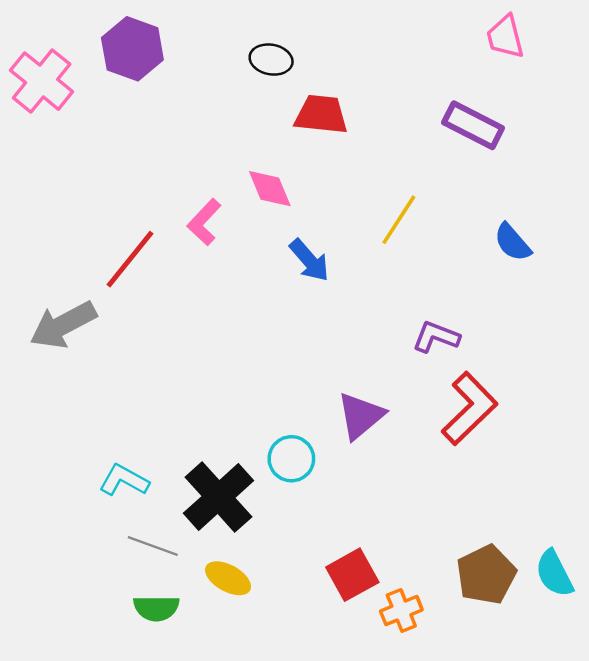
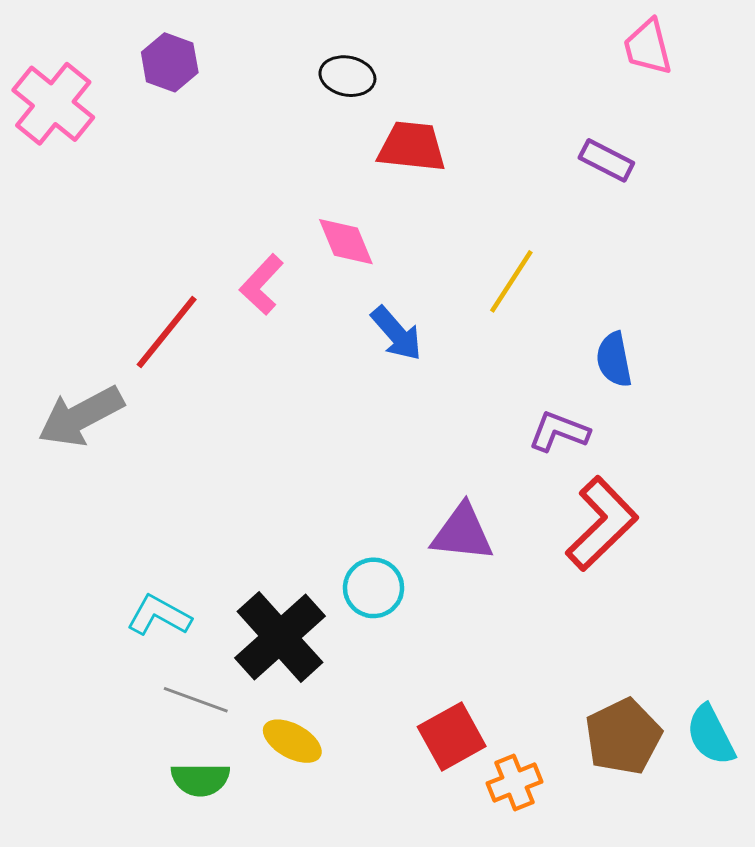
purple hexagon: (132, 49) -> (170, 62), size x0.7
purple rectangle: (473, 125) -> (606, 160), size x0.7
blue semicircle: (512, 242) -> (614, 360), moved, turned 30
purple triangle: (361, 416) -> (462, 533), turned 46

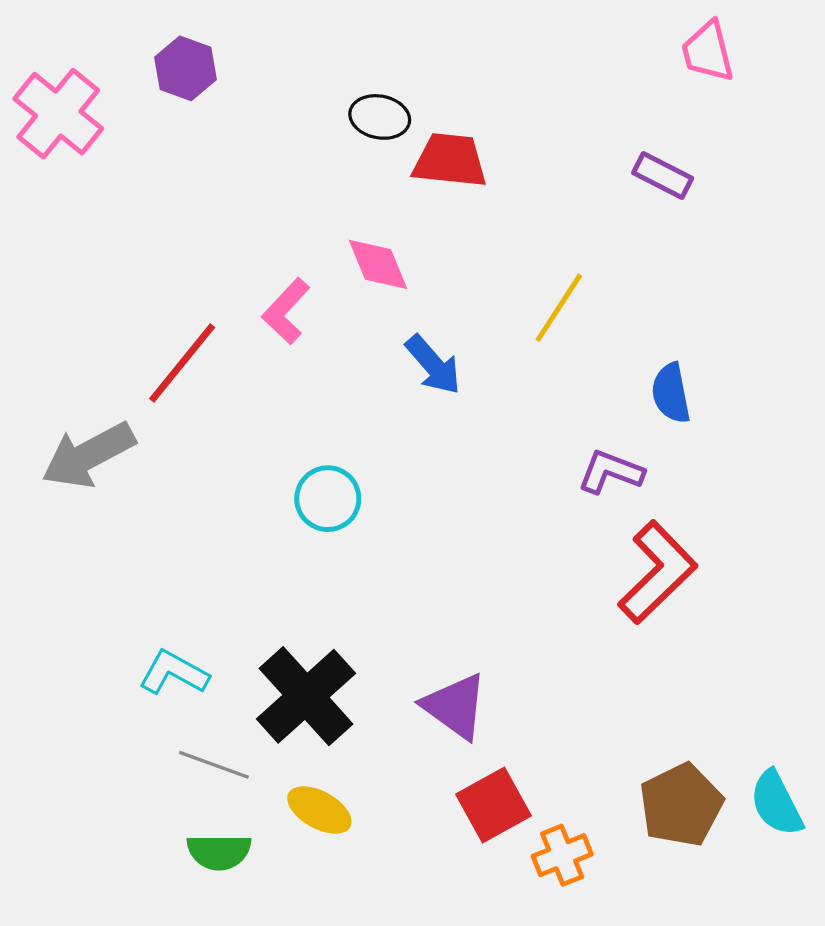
black ellipse: (347, 76) -> (380, 117), moved
purple triangle: (462, 533) -> (455, 706), moved, turned 30
cyan circle: (374, 588) -> (328, 499), moved

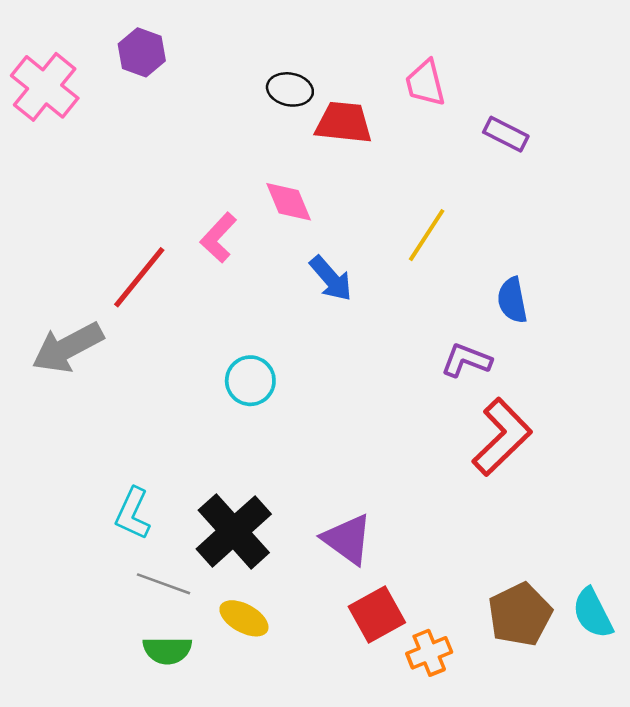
pink trapezoid: (708, 52) -> (425, 83), moved
cyan L-shape: (174, 673) -> (133, 514), turned -94

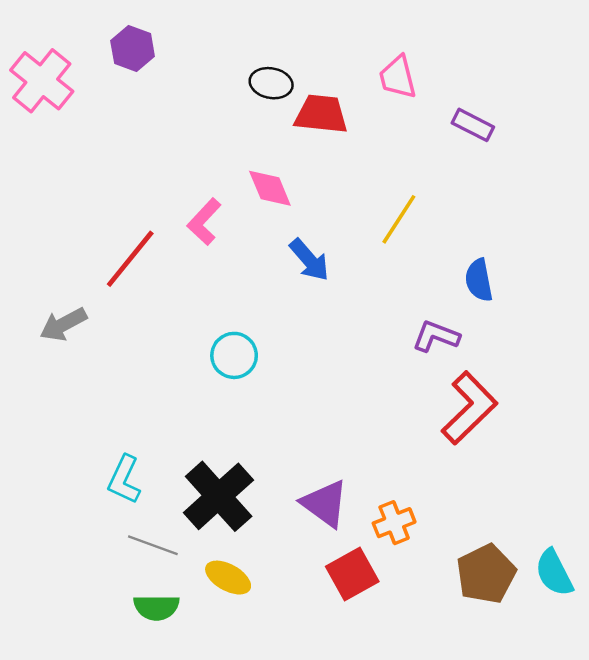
gray arrow: (68, 347) -> (63, 324), size x0.7
orange cross: (429, 653) -> (394, 523), moved

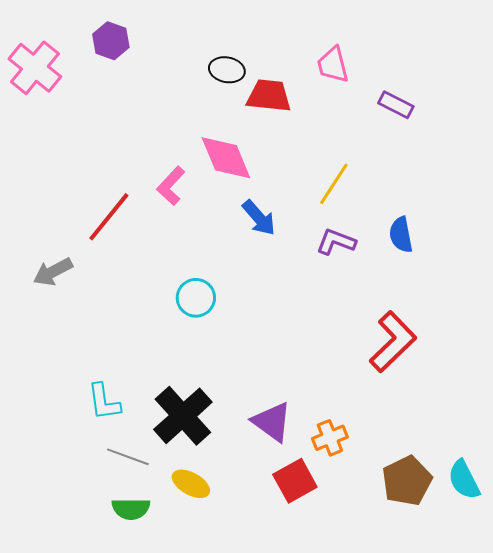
pink diamond: (270, 188) -> (226, 158), size x1.4
purple L-shape: (436, 336) -> (336, 242), moved
cyan L-shape: (124, 480) -> (104, 402), turned -33

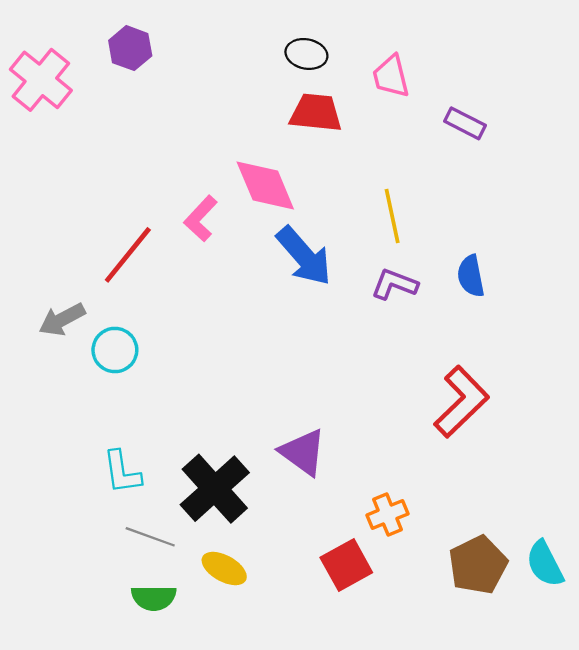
black ellipse: (227, 70) -> (306, 54), moved
yellow line: (334, 184) -> (392, 216), turned -45
blue arrow: (259, 218) -> (304, 256), size x1.4
cyan circle: (196, 298) -> (115, 350), moved
purple triangle: (272, 422) -> (303, 452), moved

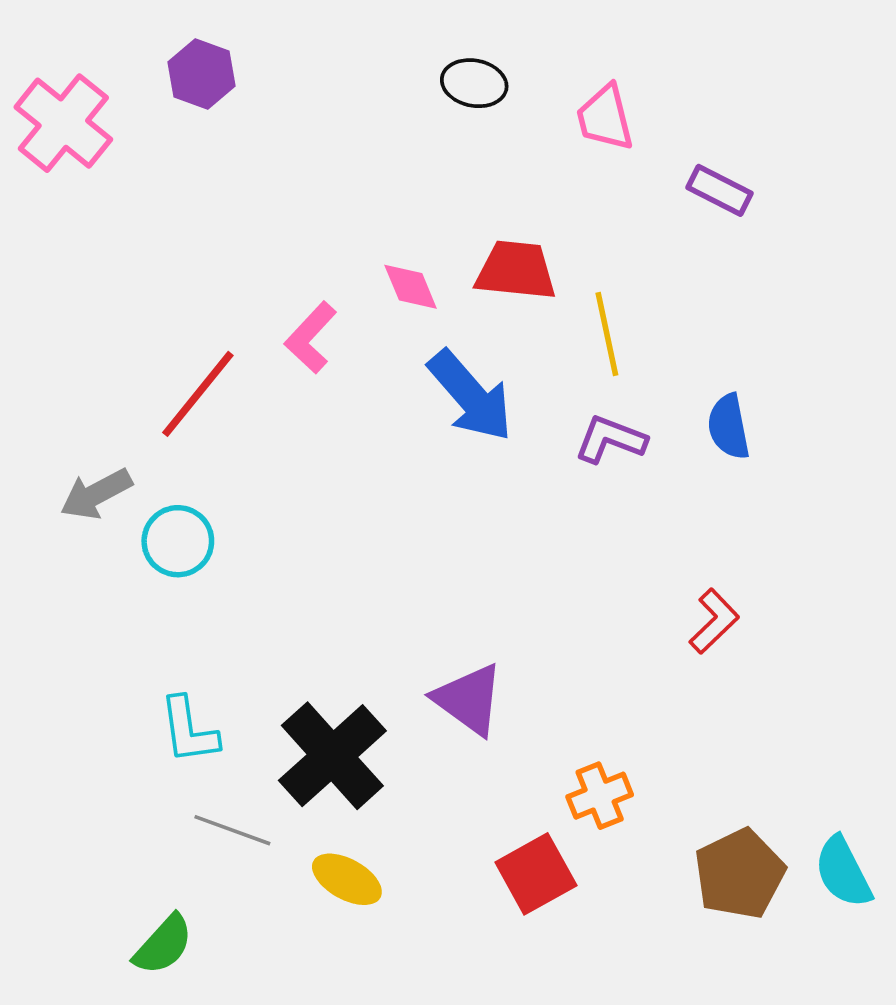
red trapezoid: (316, 113) -> (516, 270), moved
pink diamond: (265, 186) -> (411, 287), size x0.6
red L-shape: (461, 402) -> (714, 621), size x0.6
green semicircle: (154, 598) -> (163, 945), moved, turned -48

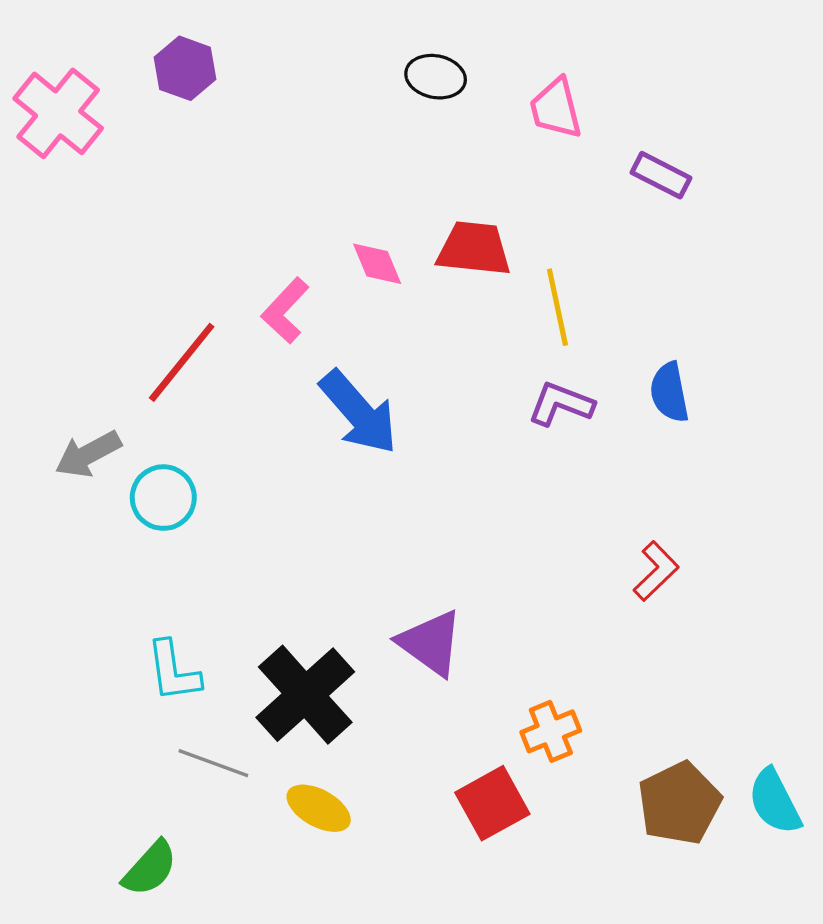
blue arrow: (471, 396) -> (359, 412), moved

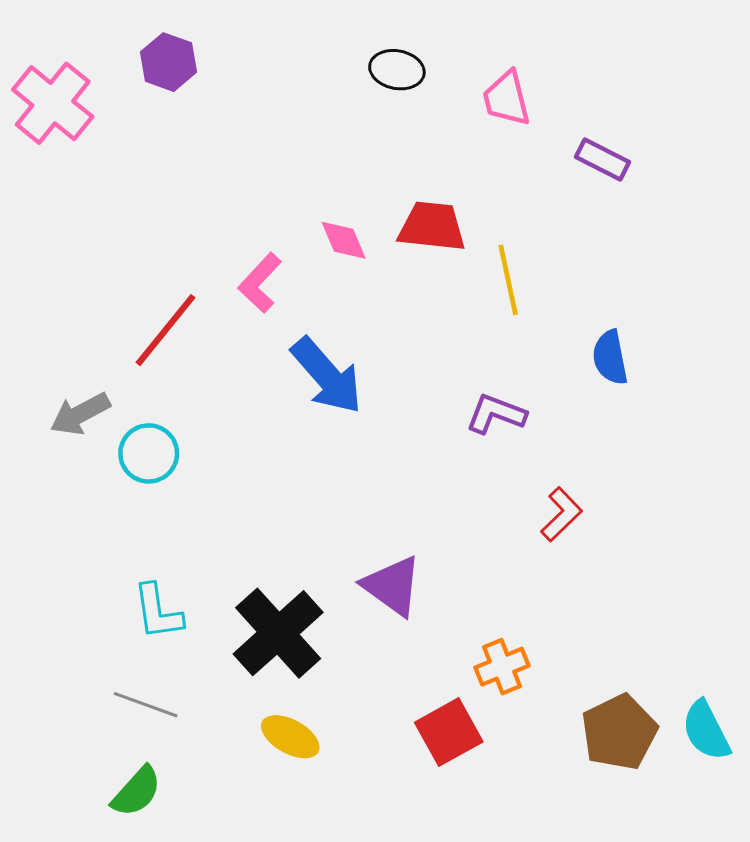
purple L-shape: (561, 404) -> (496, 414), moved
red L-shape: (656, 571) -> (561, 514), moved
gray line: (213, 763) -> (146, 705), moved

